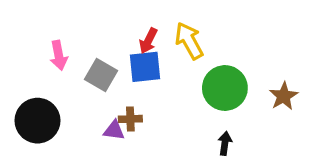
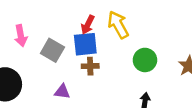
green circle: (225, 88) -> (145, 60), size x0.7
brown cross: (130, 119) -> (90, 66), moved

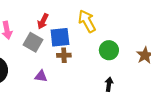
red arrow: (88, 25) -> (43, 21), moved

